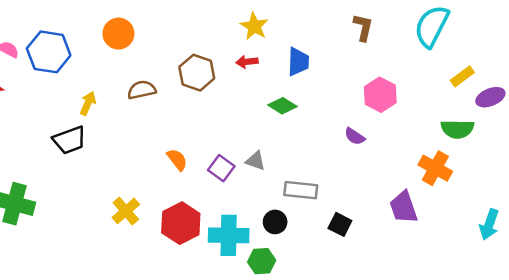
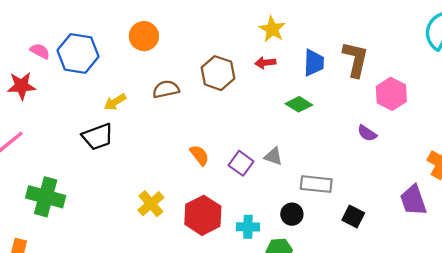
brown L-shape: (363, 27) -> (355, 59), moved, size x1.4
yellow arrow: (88, 103) -> (115, 102), turned -145
cyan cross: (229, 235) -> (248, 227), size x0.6

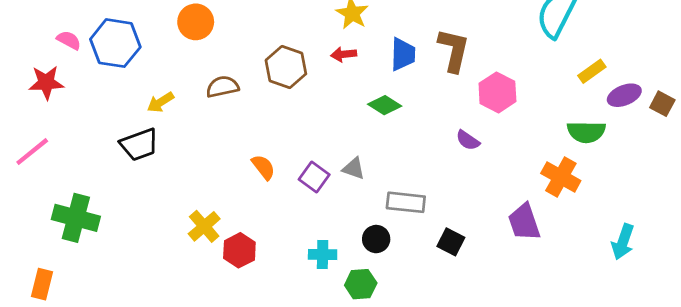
red hexagon: (203, 215) -> (239, 250), moved, size x0.7

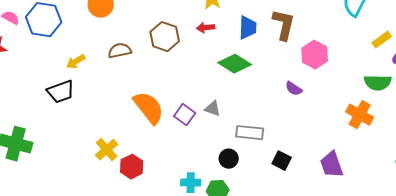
green diamond: (385, 105) -> (235, 64), size x1.4
orange semicircle: (263, 167) -> (149, 108), size x1.8
purple trapezoid: (524, 222) -> (332, 165), moved
cyan cross: (323, 255) -> (191, 183), moved

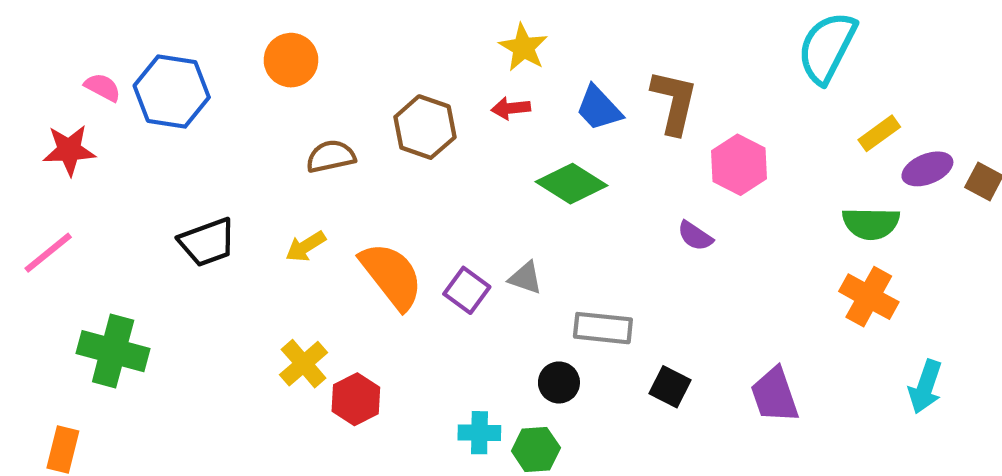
blue trapezoid: (248, 28) -> (599, 108), turned 135
yellow arrow: (76, 62) -> (306, 246), moved
orange cross: (360, 115) -> (869, 297), moved

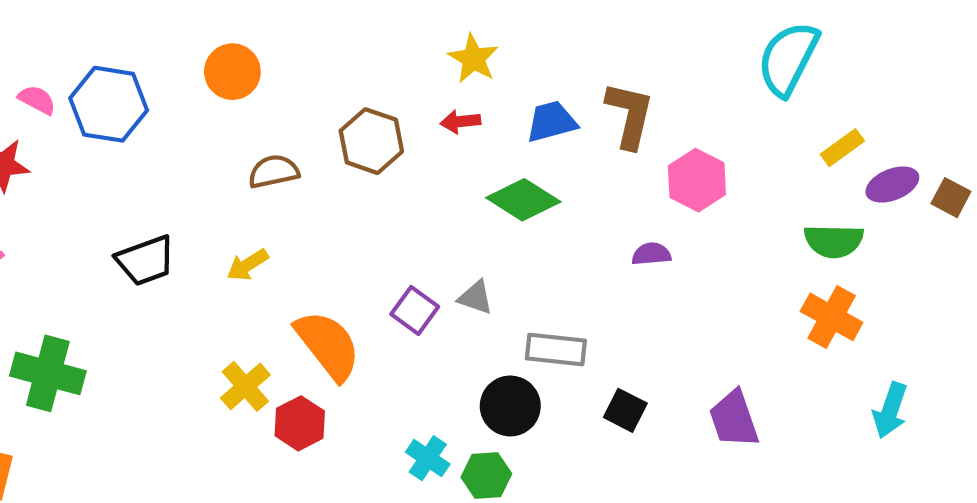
blue trapezoid: (599, 108) -> (552, 122), turned 118
purple semicircle: (695, 236) -> (651, 254), turned 141
orange semicircle: (391, 276) -> (328, 345), moved
black circle: (559, 382) -> (510, 406), size x1.4
cyan cross: (479, 433) -> (428, 458), turned 33

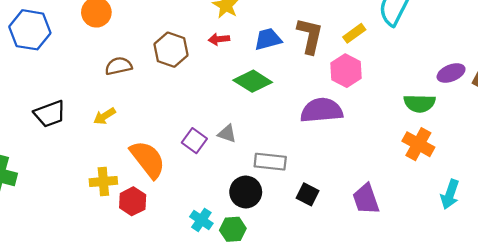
yellow rectangle: (842, 148) -> (354, 33), moved
purple semicircle: (651, 254) -> (322, 110), size x2.0
yellow cross: (245, 386) -> (103, 181), turned 36

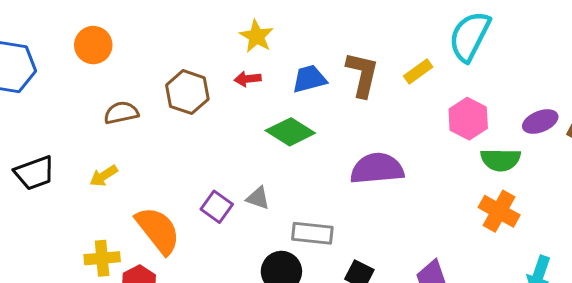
pink hexagon: (346, 71) -> (468, 119), moved

